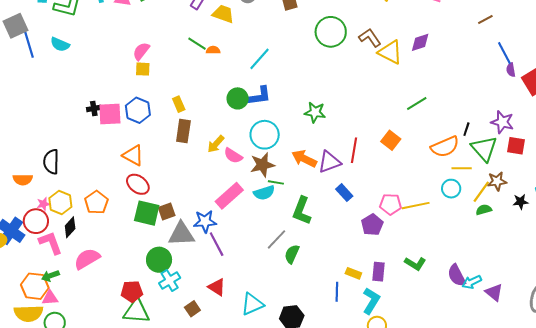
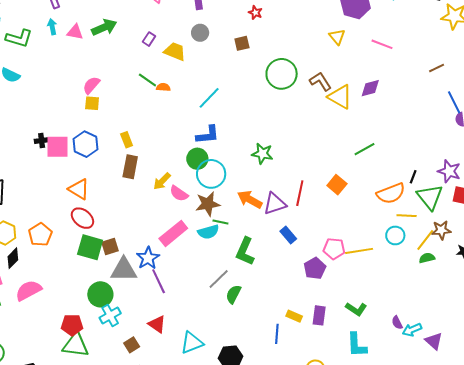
green circle: (238, 98) -> (197, 159), moved
blue star: (205, 221) -> (148, 258), turned -30
purple semicircle: (457, 275) -> (397, 323), size x0.6
cyan L-shape: (371, 301) -> (357, 345), moved, turned 144

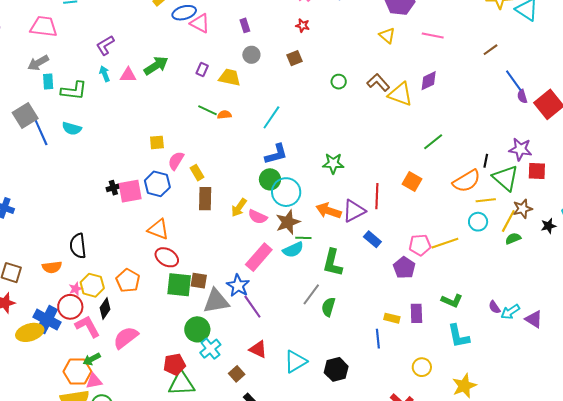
green circle: (282, 74) -> (339, 82), size x0.5
pink semicircle: (91, 85) -> (176, 161), moved
brown square: (110, 247) -> (199, 281), turned 36

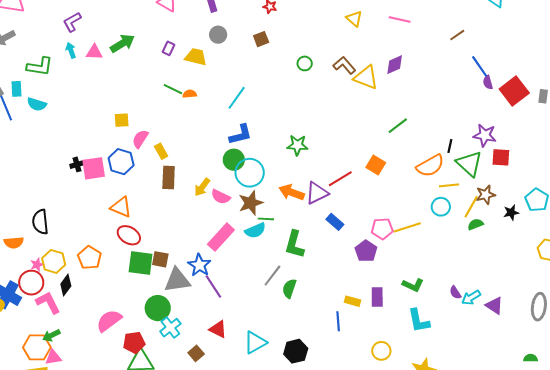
cyan rectangle: (48, 82) -> (16, 89), moved
red line: (377, 196) -> (340, 179), turned 55
pink semicircle: (126, 338) -> (109, 321), moved

